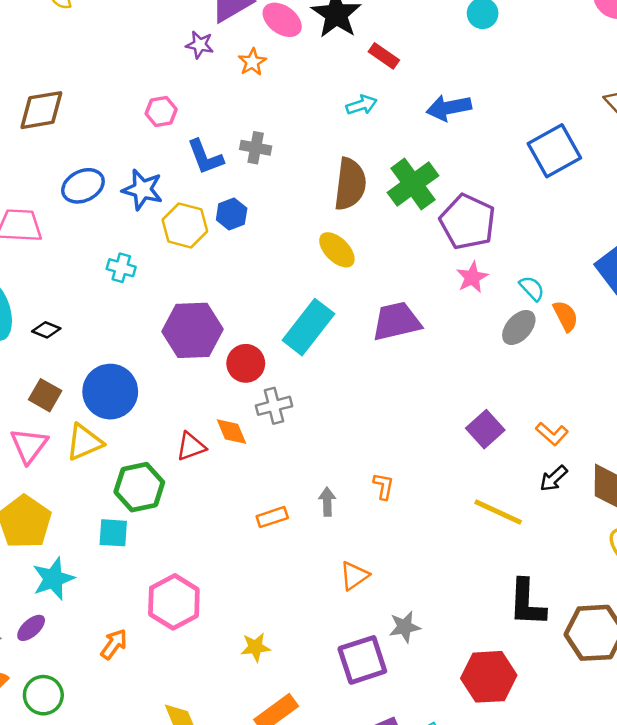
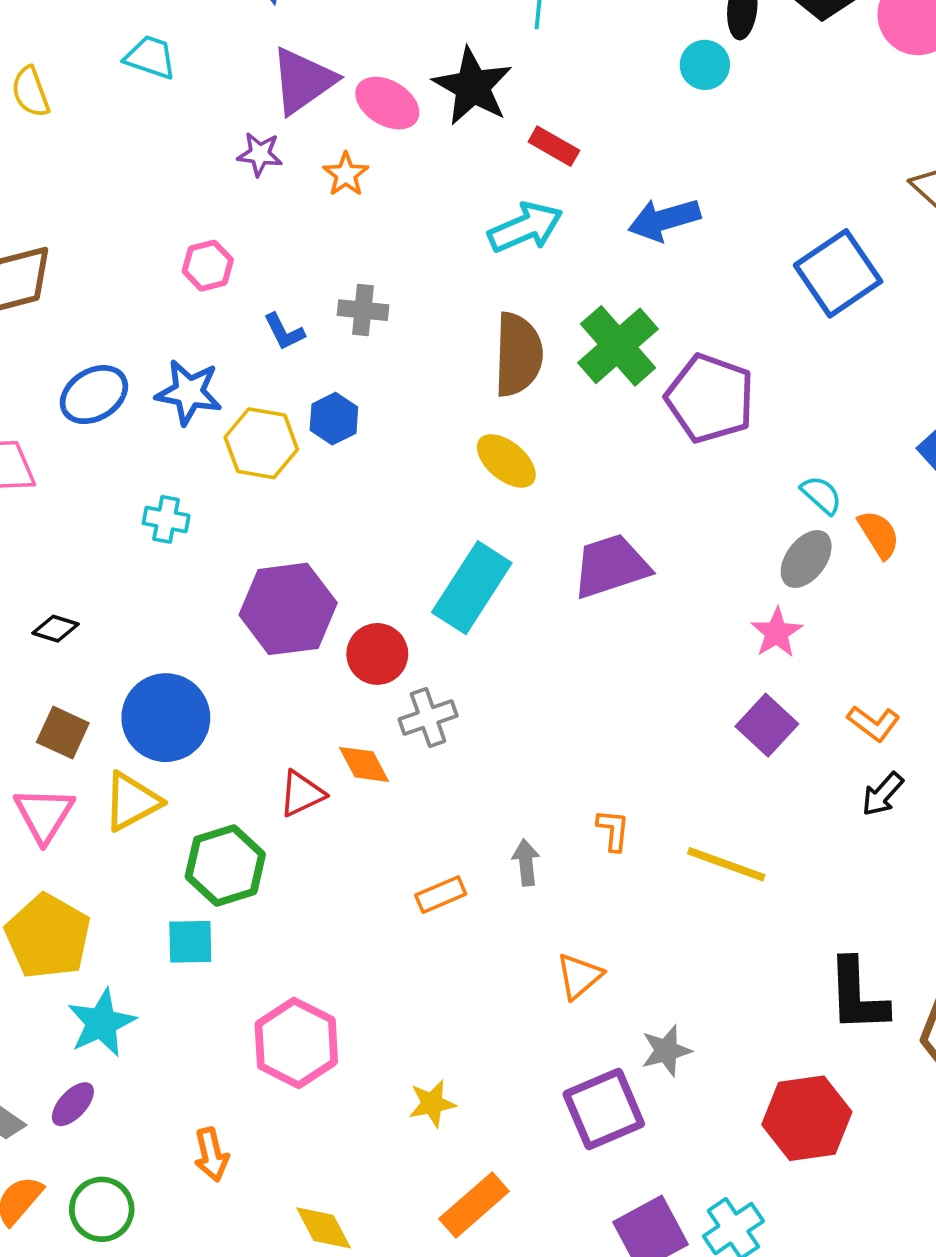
cyan arrow: (362, 105) -> (525, 227), size x1.5
blue L-shape: (205, 157) -> (284, 332), size x0.7
pink star: (472, 277) -> (777, 633), moved
yellow line: (498, 512) -> (726, 864), moved
orange arrow: (114, 644) -> (211, 1155), moved, turned 136

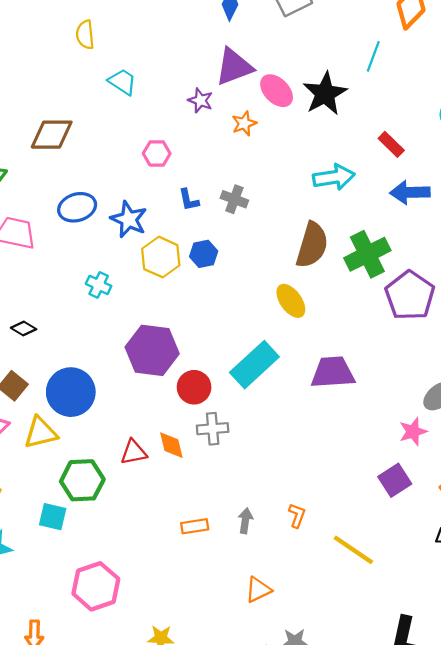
cyan trapezoid: (150, 57) -> (122, 82), moved
red rectangle: (554, 146) -> (391, 144), moved

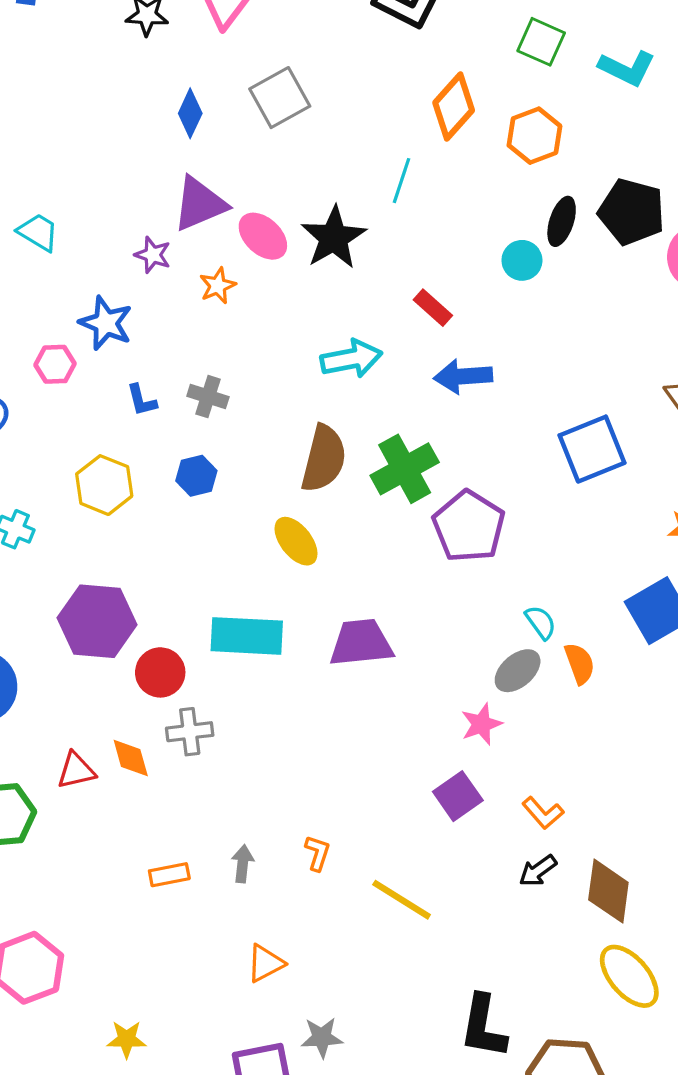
pink hexagon: (157, 153) -> (55, 364), moved
blue star: (129, 219) -> (106, 323), moved
blue hexagon: (204, 254) -> (196, 476), moved
cyan rectangle: (254, 365) -> (247, 636), turned 48

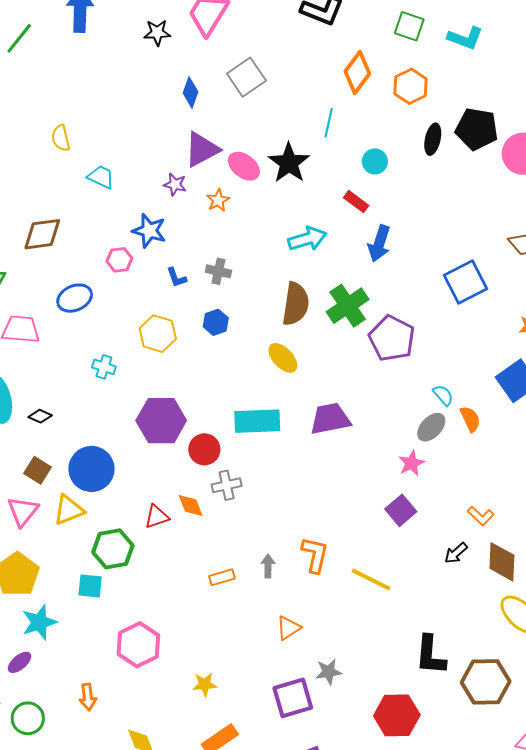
cyan circle: (522, 260) -> (375, 161), moved
blue arrow: (463, 376) -> (379, 243), turned -63
orange L-shape: (543, 813) -> (481, 516), moved
orange L-shape: (318, 853) -> (315, 555), size x1.6

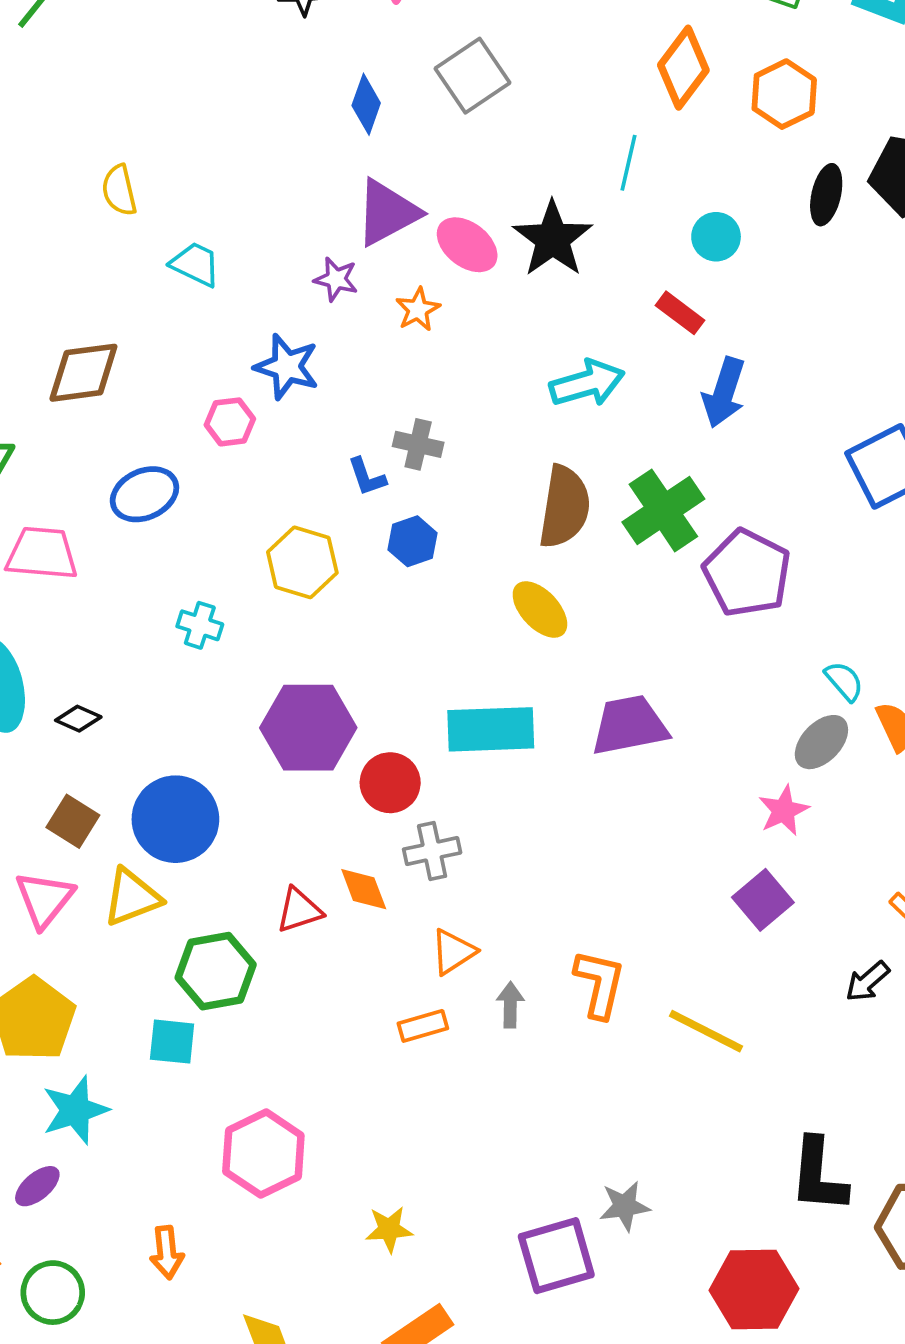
blue L-shape: (176, 278) -> (367, 477), moved
orange triangle: (288, 628) -> (453, 952), moved

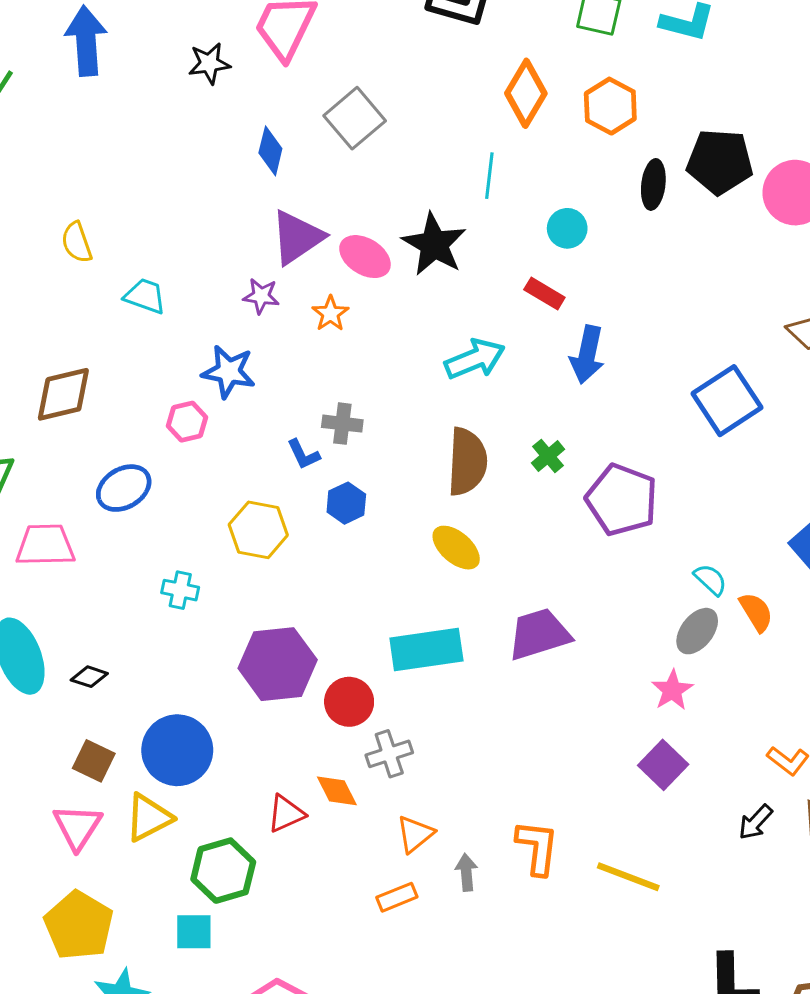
green cross: (663, 510) -> (548, 456), size x0.5

